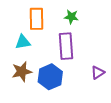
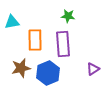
orange rectangle: (37, 19) -> (35, 40), moved
cyan triangle: (23, 42) -> (12, 22), moved

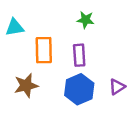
purple rectangle: (63, 44) -> (79, 55), size x0.7
blue hexagon: (48, 73) -> (79, 89), moved

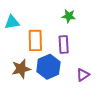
purple triangle: (117, 87) -> (83, 75), moved
blue hexagon: (79, 89) -> (48, 67), moved

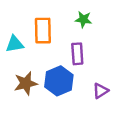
cyan triangle: (12, 22) -> (15, 44), moved
orange rectangle: (35, 40) -> (43, 31), moved

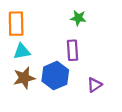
orange rectangle: (43, 31) -> (16, 24), moved
cyan triangle: (15, 44) -> (22, 51), moved

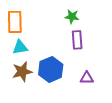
purple rectangle: (73, 50) -> (77, 40), moved
purple triangle: (94, 85) -> (87, 78), turned 32

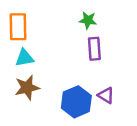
blue hexagon: (51, 69) -> (76, 102), moved
purple triangle: (87, 78) -> (106, 95), turned 32

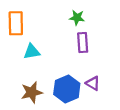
cyan triangle: (24, 58) -> (32, 52), moved
brown star: (27, 88) -> (32, 92), moved

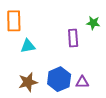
green star: (77, 18) -> (93, 23), moved
purple triangle: (93, 83) -> (82, 82), moved, turned -32

